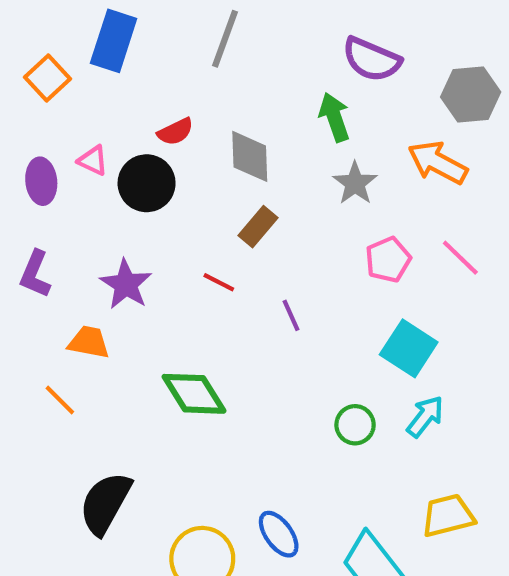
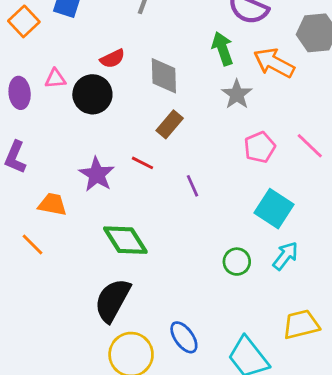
pink triangle: (93, 161) -> (55, 79), turned -30
orange arrow: (438, 163) -> (274, 63), moved
purple star: (126, 284) -> (97, 174), moved
black semicircle: (105, 503) -> (112, 300), moved

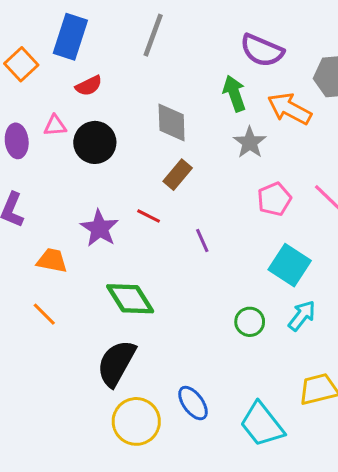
red semicircle: (112, 59) -> (89, 86), moved
orange line: (32, 244) -> (44, 314), moved

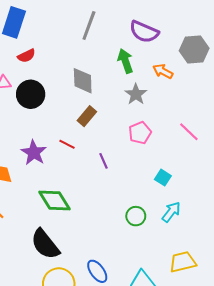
gray line: (153, 35) -> (89, 26), moved
orange arrow: (290, 109) -> (163, 71), size x0.7
pink pentagon: (274, 199) -> (140, 133), moved
cyan square: (290, 265) -> (163, 178), size x0.6
black semicircle: (116, 363) -> (45, 244), turned -68

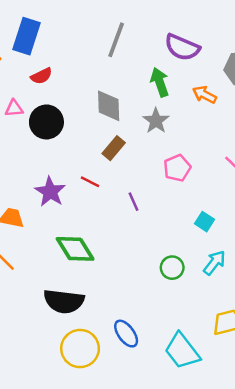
gray star: (136, 94) -> (156, 121), moved
black semicircle: (45, 244) -> (64, 301), turned -44

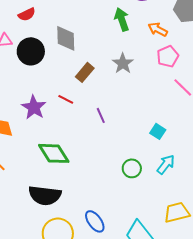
gray diamond: (109, 106) -> (66, 38), moved
gray star: (156, 121) -> (123, 63), moved
pink pentagon: (177, 168) -> (168, 56), moved

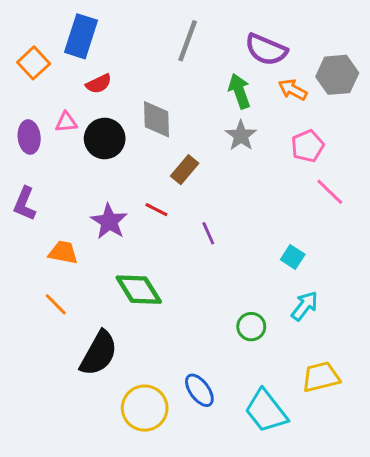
orange arrow: (158, 29) -> (293, 90), moved
gray star: (123, 63) -> (241, 136), moved
green circle: (132, 168) -> (251, 327), moved
black semicircle: (45, 195) -> (99, 353), moved, turned -68

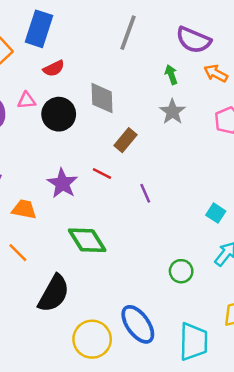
green arrow: (239, 91) -> (171, 75), size x0.7
blue ellipse: (199, 390) -> (138, 324), size x1.4
cyan trapezoid: (266, 411) -> (193, 342), turned -141

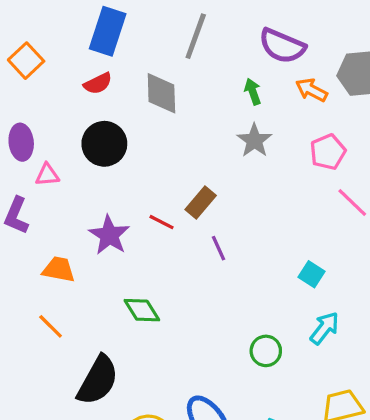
blue rectangle: (39, 29) -> (108, 31), moved
gray diamond: (102, 98) -> (161, 93), moved
pink triangle: (27, 101) -> (47, 175), moved
brown rectangle: (125, 140) -> (201, 202), moved
green diamond: (87, 240) -> (142, 310), size x0.7

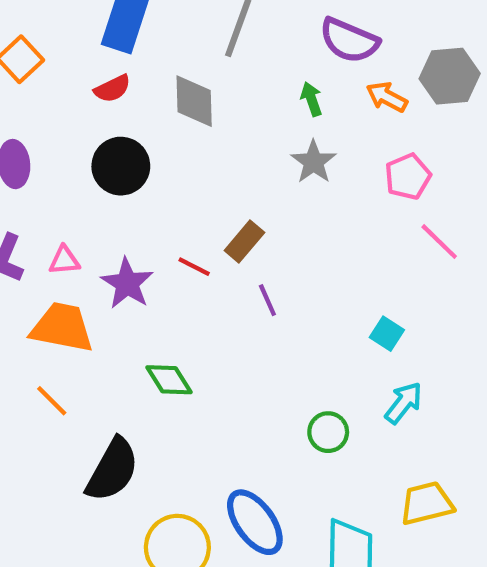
pink triangle: (47, 175) -> (64, 260), moved
orange trapezoid: (59, 269) -> (62, 327), size x1.5

